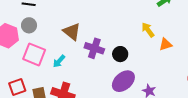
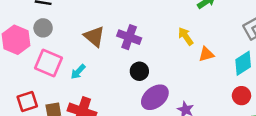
purple cross: (94, 48) -> (129, 37), moved
black circle: (120, 54) -> (139, 71), moved

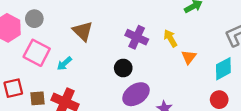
purple cross: (129, 37) -> (137, 37), moved
orange triangle: (206, 54) -> (189, 57), turned -42

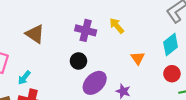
orange triangle: (189, 57) -> (138, 58), moved
cyan arrow: (64, 64) -> (24, 78), moved

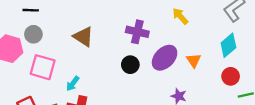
yellow arrow: (117, 26) -> (180, 16), moved
purple ellipse: (95, 83) -> (165, 58), moved

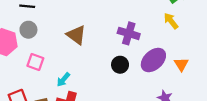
pink square: (43, 67) -> (35, 62), size x0.7

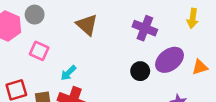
yellow arrow: (171, 21) -> (193, 18), turned -138
orange triangle: (181, 64) -> (200, 67), turned 40
black circle: (120, 65) -> (140, 71), moved

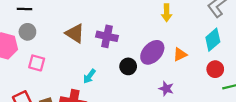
purple cross: (145, 28) -> (107, 36), moved
cyan arrow: (68, 73) -> (89, 76), moved

